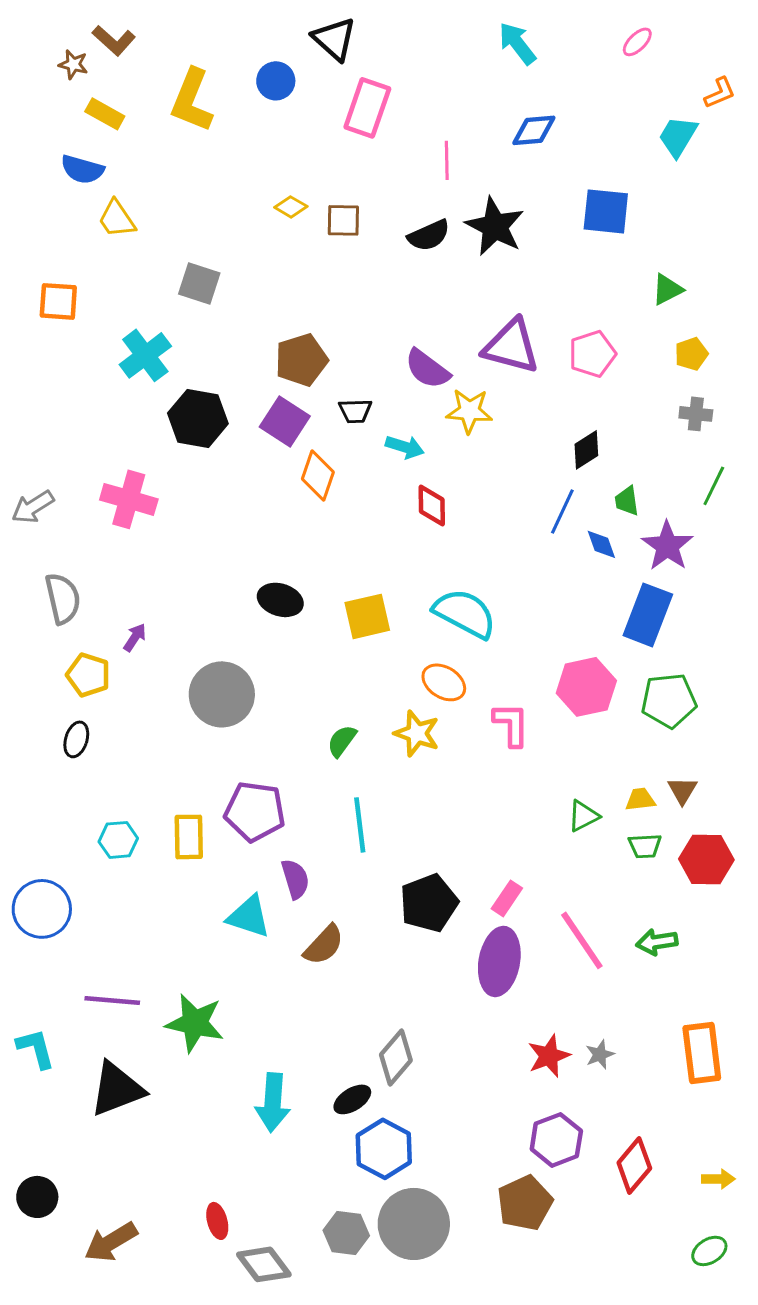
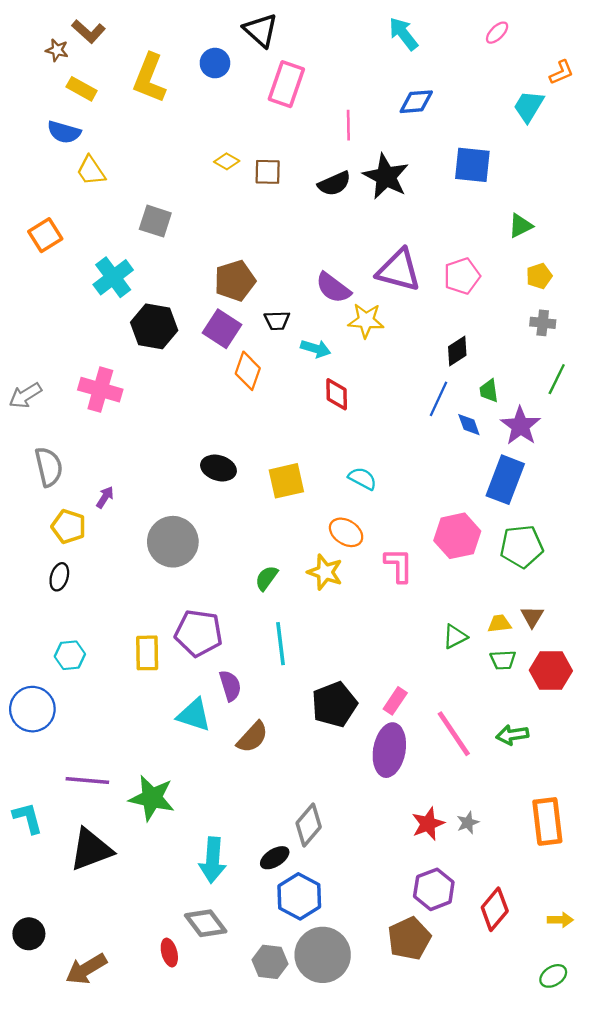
orange square: (58, 301) -> (45, 235), turned -36
cyan semicircle: (465, 613) -> (362, 479), size x0.6
cyan hexagon: (118, 840) -> (70, 655), moved
gray diamond: (264, 1264) -> (206, 923), moved

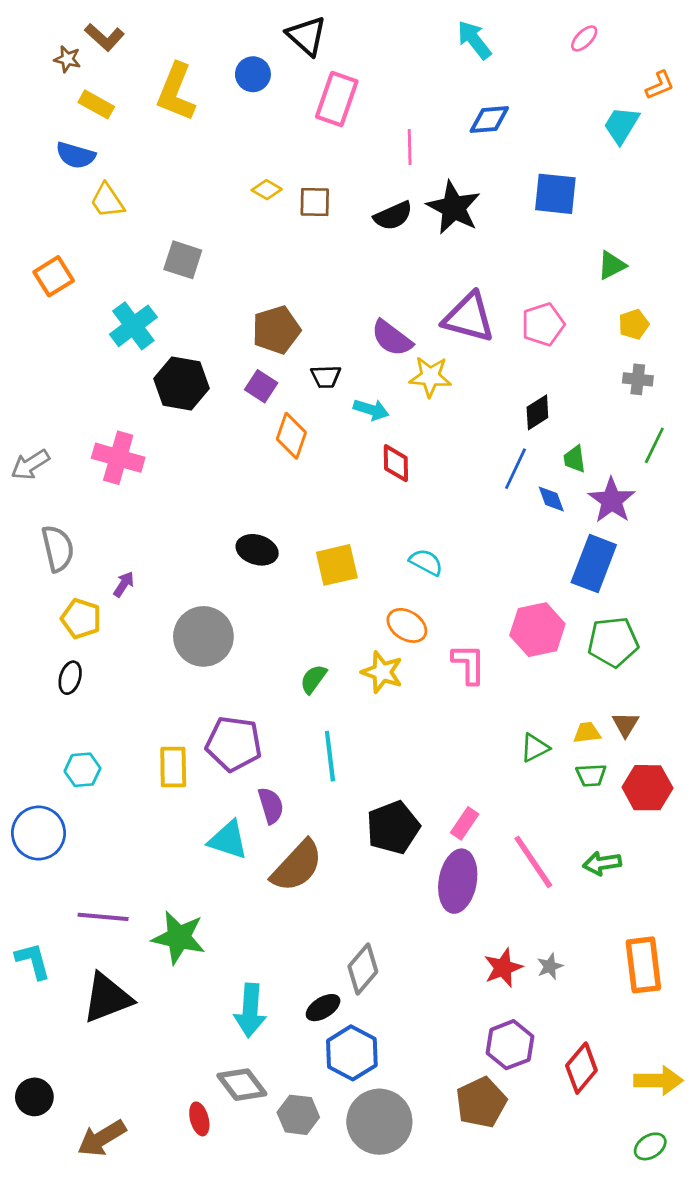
purple square: (222, 329) -> (261, 386), size x0.7
brown semicircle: (252, 737) -> (297, 866), size x1.4
yellow arrow: (560, 920) -> (658, 1080), size x1.6
gray hexagon: (270, 962) -> (298, 1115), moved

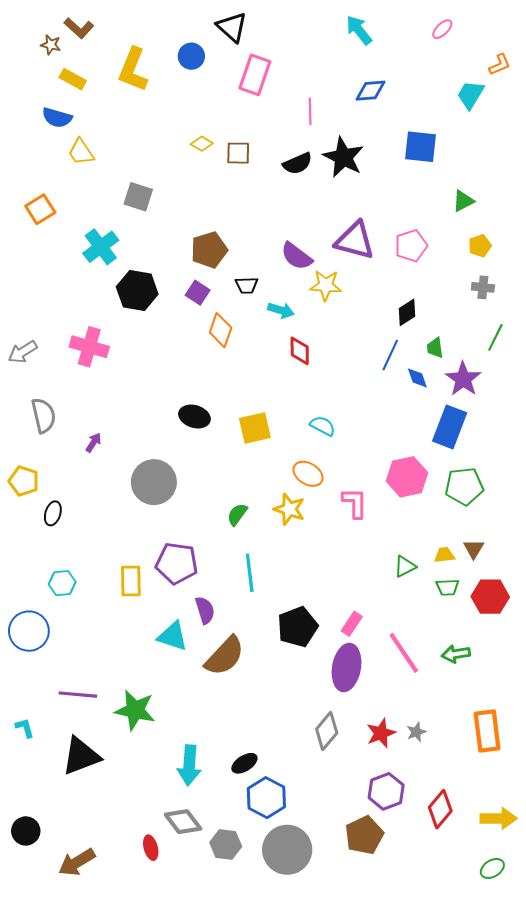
yellow pentagon: (81, 619) -> (24, 481), moved
cyan L-shape: (33, 961) -> (25, 728), size x0.7
gray diamond: (363, 969) -> (327, 731), moved

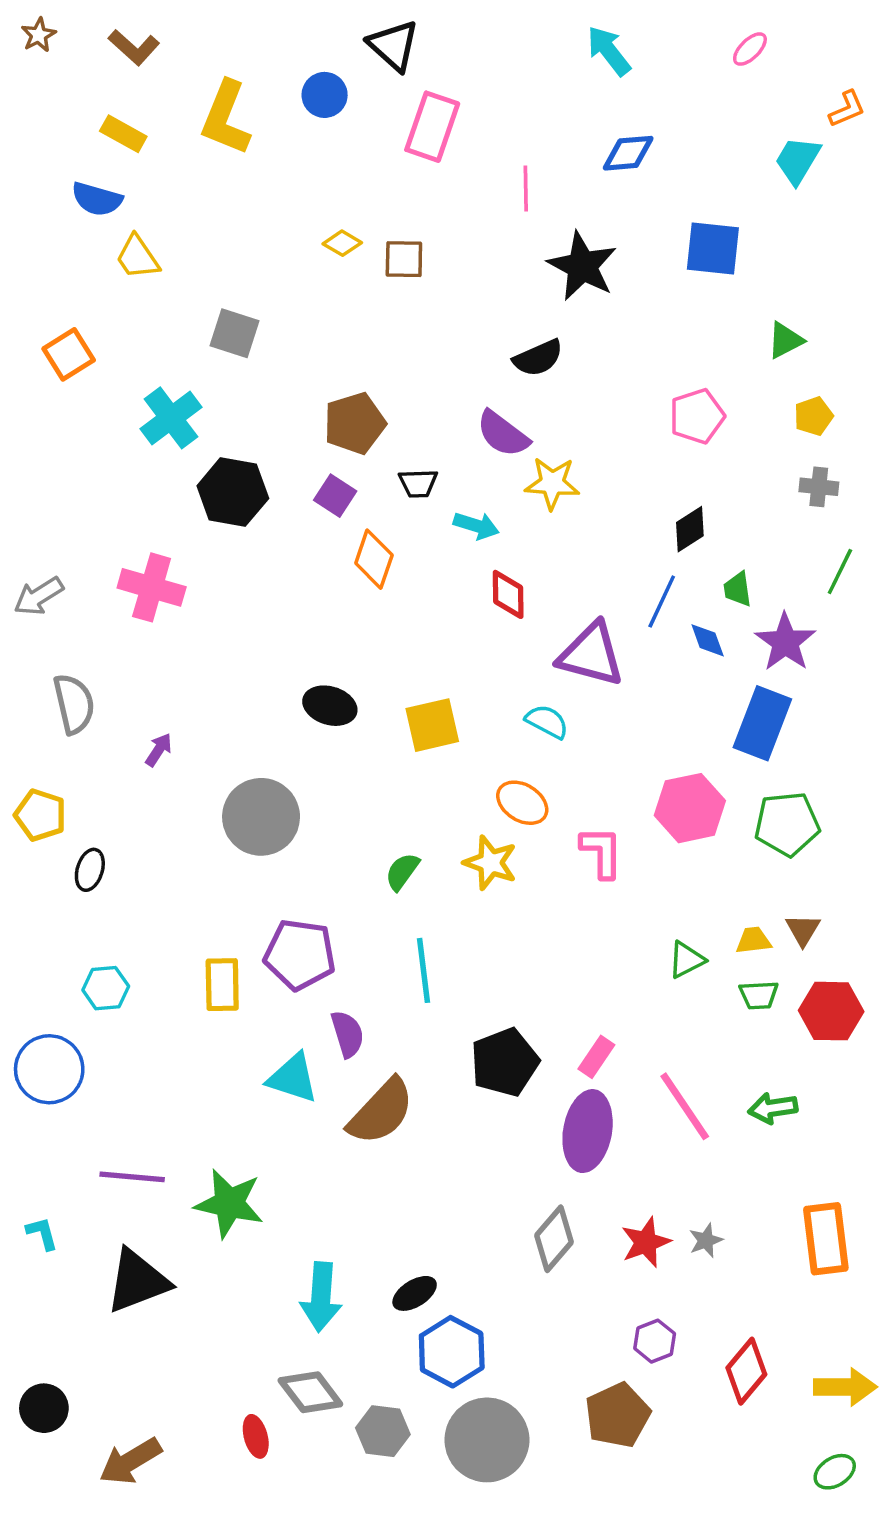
brown star: (51, 45) -> (39, 35), moved, turned 30
black semicircle: (298, 163) -> (538, 358), moved
purple triangle: (355, 241) -> (591, 654), moved
purple hexagon: (386, 791) -> (655, 1341), size x0.7

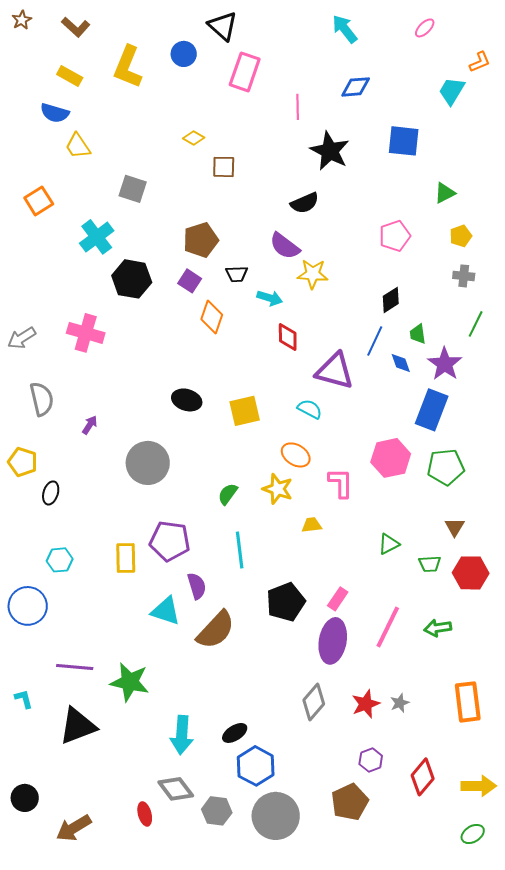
brown square: (404, 259) -> (224, 167), moved
yellow trapezoid: (753, 940) -> (312, 525), moved
pink line: (685, 1106) -> (388, 627), turned 60

